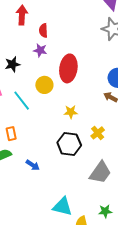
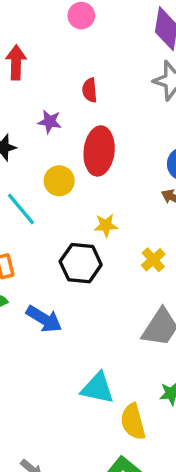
red semicircle: (43, 30) -> (90, 90), moved
black hexagon: (69, 144) -> (81, 263), moved
blue arrow: (33, 165) -> (44, 319), size x1.5

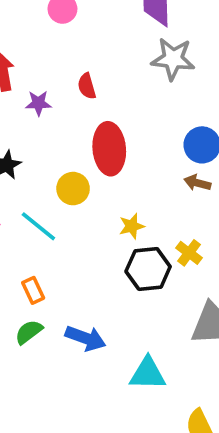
purple star: (50, 122) -> (38, 103), moved
black hexagon: (81, 263) -> (148, 269), moved
cyan triangle: (98, 388) -> (148, 374), moved

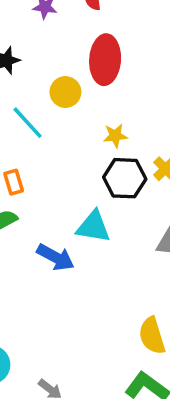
blue arrow: (86, 338) -> (56, 257), moved
cyan triangle: (148, 374) -> (93, 227), moved

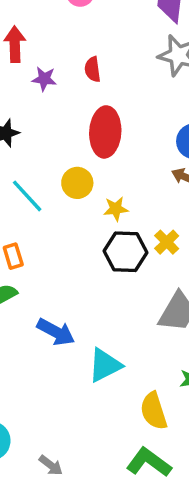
yellow circle: (65, 92) -> (77, 183), moved
cyan triangle: (93, 227) -> (105, 365), moved, turned -36

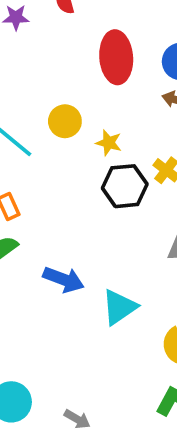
red ellipse: (105, 132) -> (116, 57), moved
yellow star: (116, 209) -> (109, 143), turned 30

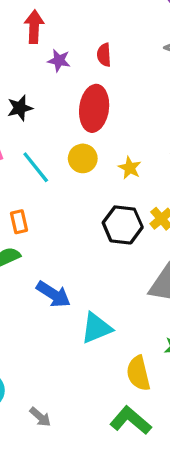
red ellipse: (116, 57) -> (94, 108), moved
yellow star: (109, 143) -> (130, 168), moved

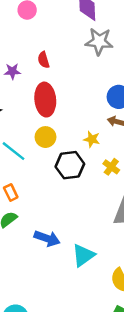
yellow star: (130, 168) -> (92, 139), moved
black hexagon: (123, 225) -> (70, 165), moved

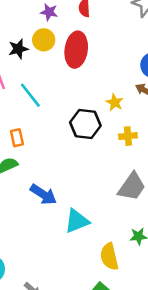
yellow circle: (45, 137) -> (44, 40), moved
yellow cross: (111, 167) -> (128, 136), turned 35

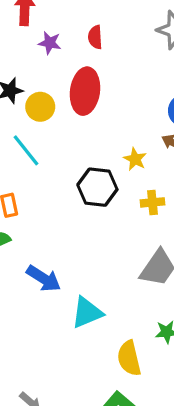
yellow circle: (44, 40) -> (40, 107), moved

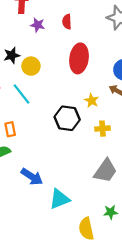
red ellipse: (85, 91) -> (79, 58), moved

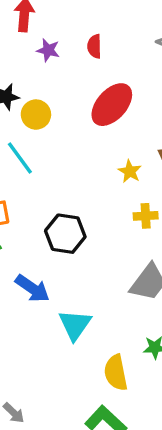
red ellipse: (79, 58) -> (112, 105), turned 32
black hexagon: (67, 118) -> (65, 234), moved
cyan triangle: (59, 199) -> (75, 325), turned -35

